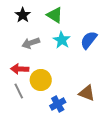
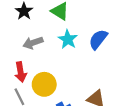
red arrow: (20, 69) -> (21, 72), turned -102

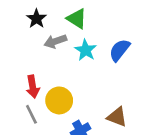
gray arrow: (33, 43) -> (55, 41), moved

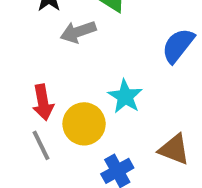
cyan star: (86, 50) -> (125, 96), moved

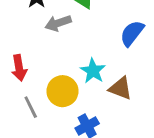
red arrow: (43, 102) -> (19, 68), moved
brown triangle: (174, 149) -> (120, 88), moved

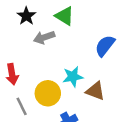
cyan star: (93, 71) -> (73, 77), turned 30

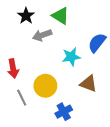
cyan star: (73, 77) -> (71, 57), moved

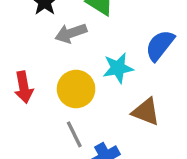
yellow circle: (45, 86) -> (76, 89), moved
gray line: (22, 98) -> (74, 134), moved

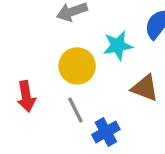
red arrow: (24, 87) -> (26, 96), moved

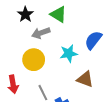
yellow circle: (77, 66) -> (34, 60), moved

